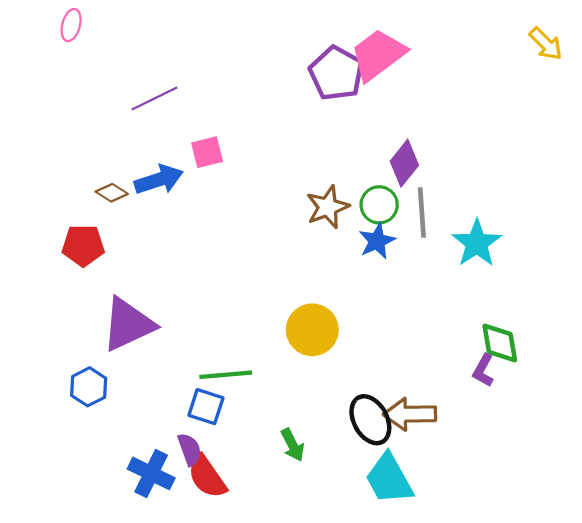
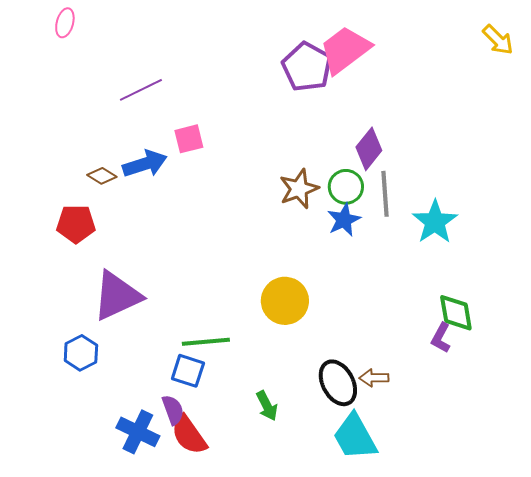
brown arrow: (410, 414) -> (374, 378), size x0.6

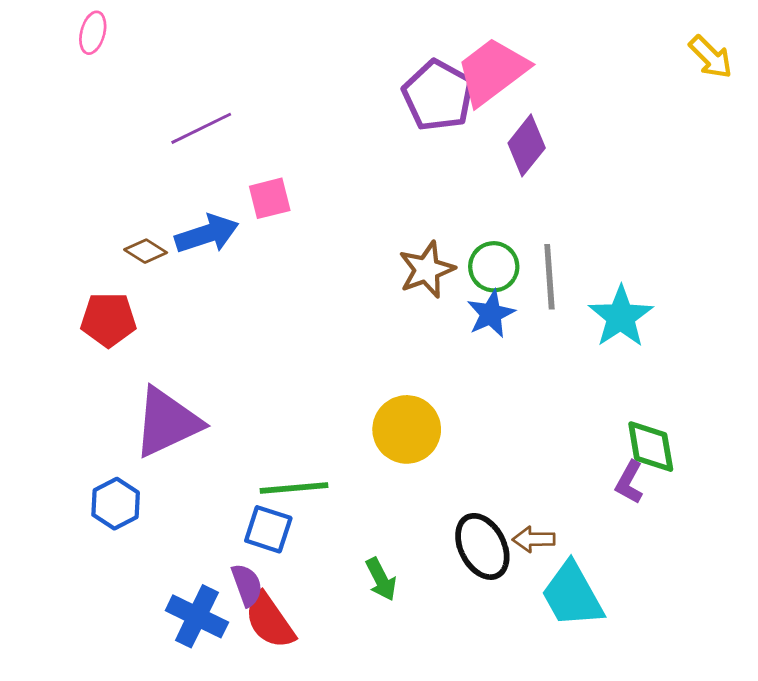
purple diamond: (369, 149) -> (527, 145), moved
cyan trapezoid: (355, 437) -> (572, 595), moved

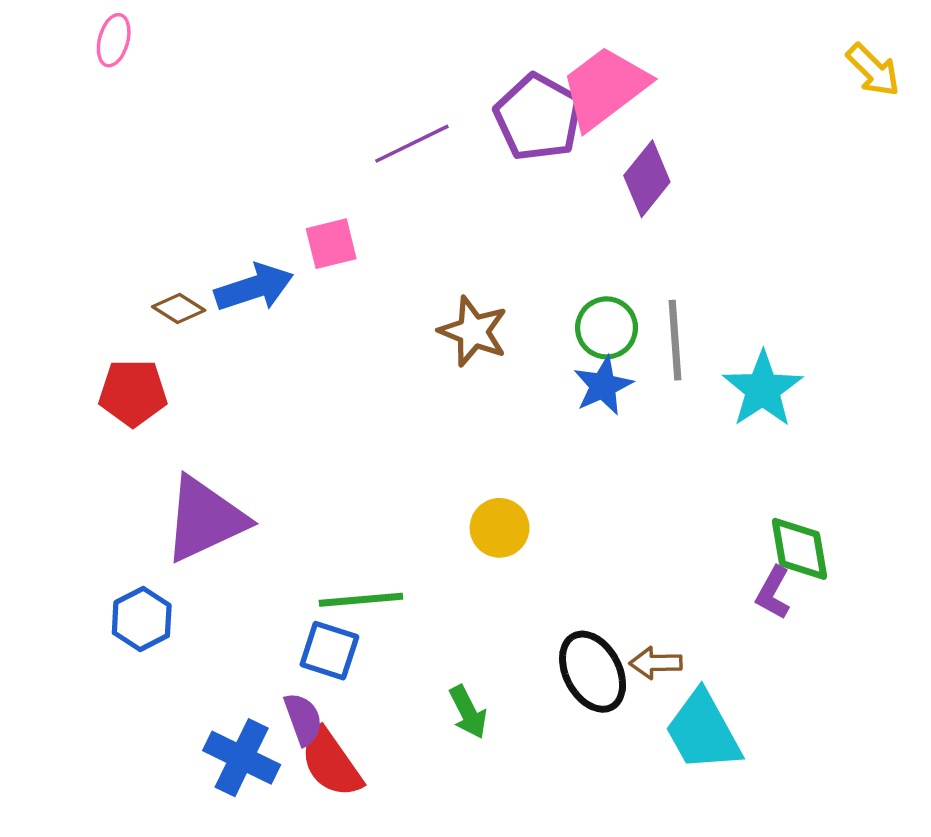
purple line: (201, 128) -> (412, 144), moved
brown star: (427, 270) -> (473, 331), moved, turned -30
yellow circle: (407, 429) -> (500, 528), size x0.7

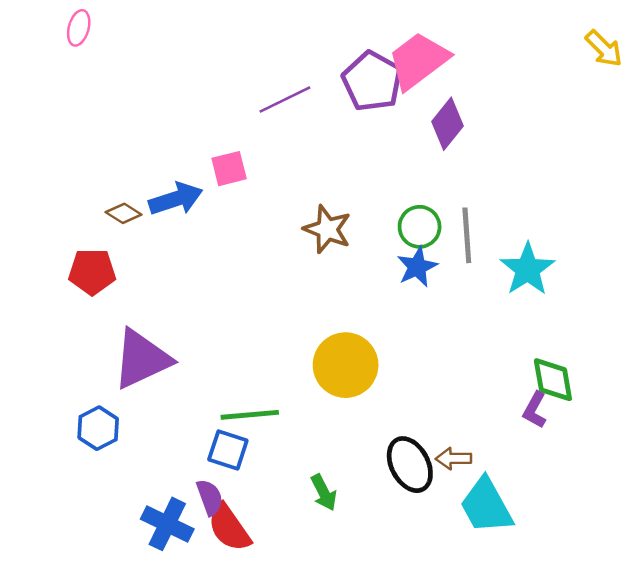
yellow circle: (500, 528) -> (346, 365), size x1.6

